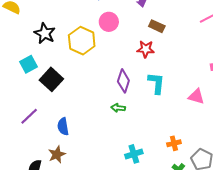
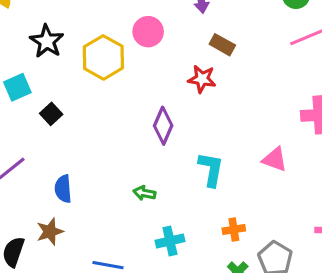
black square: (51, 79) -> (51, 114), size x0.6
cyan L-shape: (156, 83) -> (211, 169), moved
green arrow: (118, 108) -> (144, 193), moved

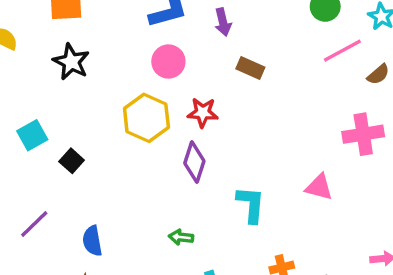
black star: (47, 41) -> (71, 62), moved
yellow hexagon: (103, 57) -> (146, 118), moved
red star: (202, 79) -> (203, 113), moved

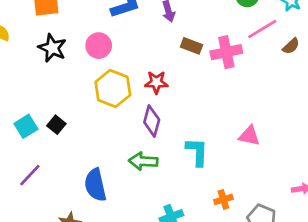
pink circle: (168, 62) -> (99, 46), moved
pink cross: (363, 134) -> (226, 52), moved
cyan square: (32, 135) -> (26, 126), moved
green arrow: (181, 237) -> (143, 161), moved, size x1.5
blue semicircle: (92, 241) -> (95, 185), moved, size x1.4

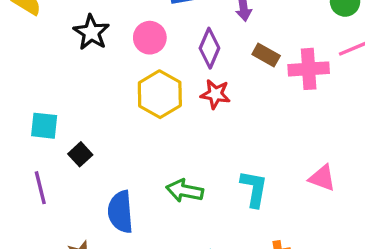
purple diamond: (152, 121) -> (209, 48), moved
black square: (56, 125) -> (80, 154), moved
cyan square: (26, 126) -> (44, 126), turned 30
purple line: (30, 175) -> (40, 188), turned -65

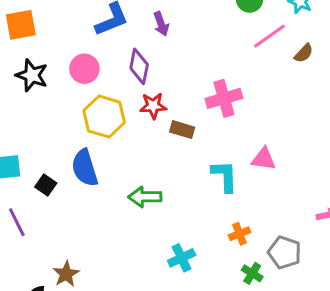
brown rectangle: (266, 55) -> (182, 130), moved
pink cross: (309, 69) -> (224, 98), moved
cyan L-shape: (254, 189) -> (225, 176), moved
blue semicircle: (120, 212) -> (85, 168), moved

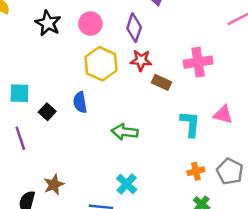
blue semicircle: (85, 168) -> (80, 102), size x0.7
gray pentagon: (285, 252) -> (230, 172), moved
cyan cross: (182, 258) -> (127, 184), moved, turned -30

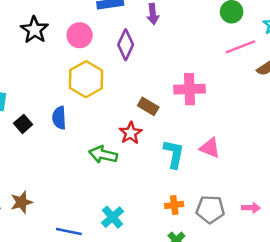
red star: (141, 60) -> (131, 133), moved, turned 30
gray pentagon: (230, 172) -> (210, 209), turned -30
cyan cross: (127, 184) -> (113, 217), moved

